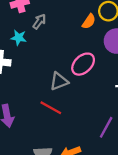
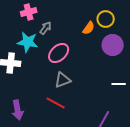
cyan star: (19, 38) -> (28, 42), size x1.5
pink ellipse: (83, 64) -> (59, 53), moved

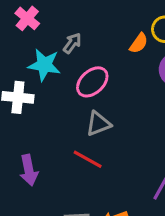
pink cross: (29, 12) -> (27, 18), moved, turned -35

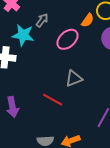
pink ellipse: (92, 82) -> (67, 39), moved
gray triangle: (98, 124) -> (74, 78), moved

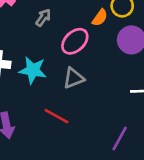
cyan star: (23, 35) -> (33, 70), moved
gray triangle: (74, 78) -> (74, 78), moved

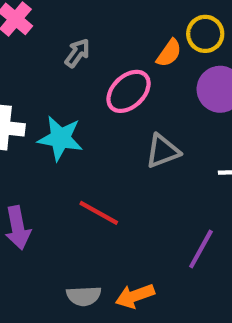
gray triangle: (74, 78) -> (163, 151), moved

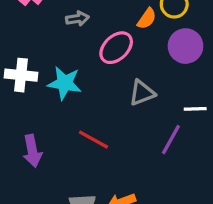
gray arrow: (77, 53) -> (77, 19), turned 45
purple line: (201, 249) -> (171, 140), moved

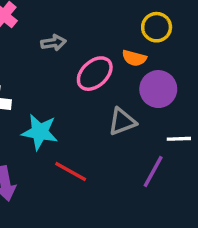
orange semicircle: (147, 19) -> (134, 58), moved, turned 70
purple circle: (185, 46) -> (158, 89), moved
cyan star: (65, 83) -> (40, 132), moved

